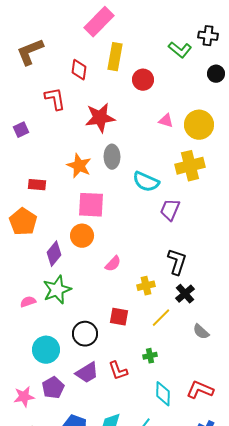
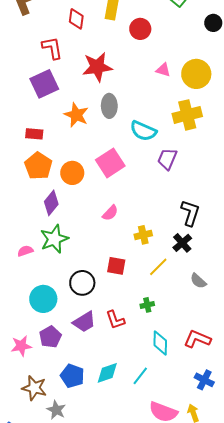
purple square: (21, 130) -> (44, 84), moved, size x1.8
pink square: (91, 205) -> (110, 163), moved, turned -36
orange pentagon: (23, 222) -> (38, 166), moved
orange circle: (82, 236) -> (72, 173), moved
black L-shape: (177, 262) -> (190, 213), moved

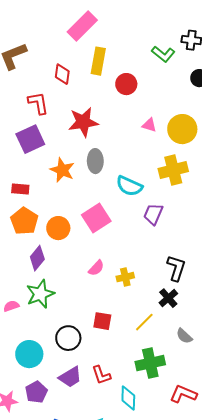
yellow cross: (143, 235) -> (125, 277), moved
green cross: (147, 305) -> (150, 363), moved, size x2.0
cyan diamond: (160, 343) -> (128, 398), moved

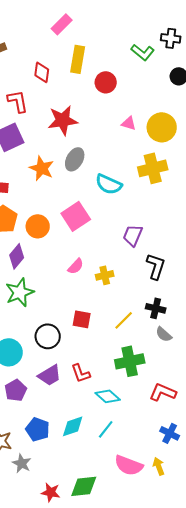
pink rectangle: (82, 26) -> (62, 24), size x0.7
gray ellipse: (95, 161) -> (75, 159), turned 30
purple trapezoid: (153, 214) -> (133, 235), moved
black cross: (168, 298) -> (156, 308), moved, turned -36
cyan diamond: (128, 398) -> (108, 396), turned -50

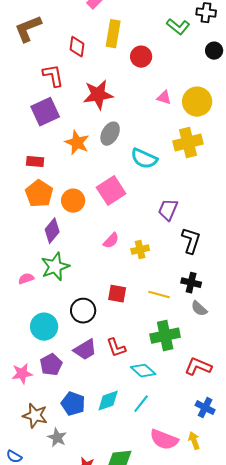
yellow line: (124, 320) -> (159, 295), turned 60

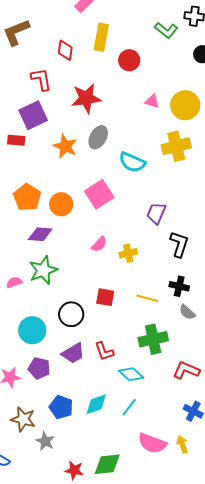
red rectangle: (35, 162) -> (16, 140), moved
purple diamond: (52, 231) -> (40, 234), turned 55
purple pentagon: (51, 365) -> (39, 368), turned -30

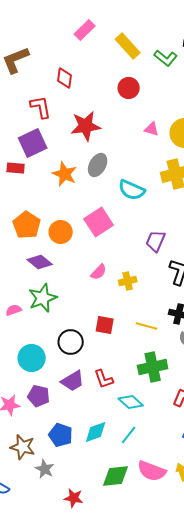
yellow rectangle: (101, 37) -> (128, 46), moved, turned -52
purple diamond: (40, 234) -> (40, 262), turned 35
green diamond: (107, 464) -> (116, 476), moved

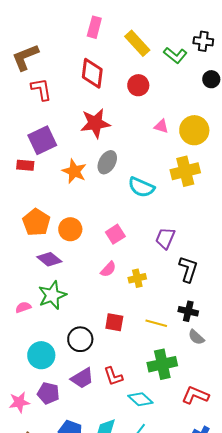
pink rectangle: (85, 30) -> (94, 27), turned -30
red diamond: (65, 78) -> (92, 73), moved, size x1.4
red L-shape: (41, 107) -> (41, 89), moved
pink square: (99, 222) -> (115, 234), moved, size x0.7

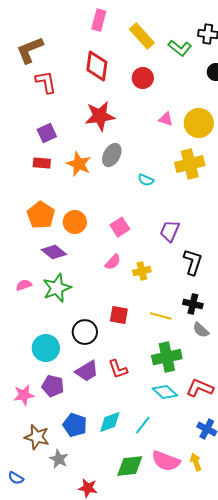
purple square: (42, 140) -> (47, 133), size x0.7
red rectangle: (25, 165) -> (42, 163), moved
cyan semicircle: (141, 187) -> (146, 180), size x0.6
pink semicircle: (23, 307) -> (24, 285), moved
cyan diamond: (140, 399) -> (165, 392), moved

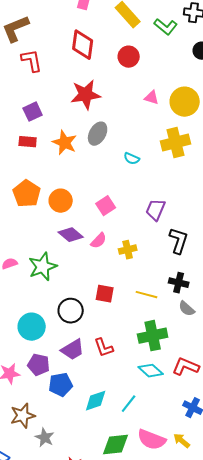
purple diamond: (54, 252) -> (71, 235), moved
blue pentagon: (75, 425) -> (61, 385), moved, turned -30
brown star: (37, 437) -> (23, 416), turned -30
yellow arrow: (196, 462) -> (182, 441), turned -30

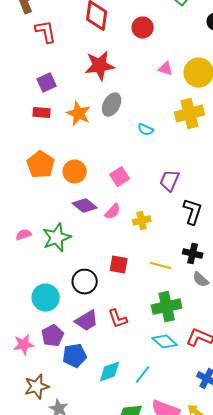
purple pentagon: (39, 365) -> (53, 336), turned 30

